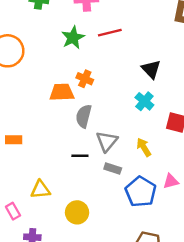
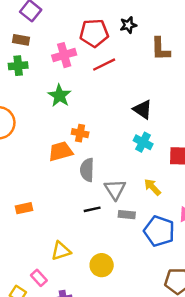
red line: (110, 33) -> (104, 65), moved

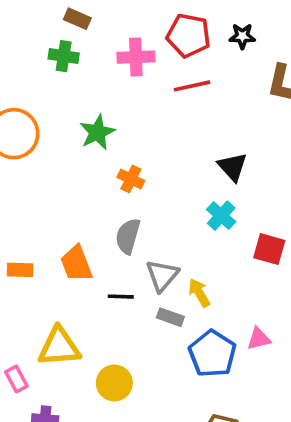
green star: (60, 96) -> (97, 132), moved
orange trapezoid: (61, 151) -> (76, 263), moved, turned -110
yellow arrow: (152, 187) -> (199, 293), moved
yellow triangle: (61, 251) -> (59, 347), size x1.4

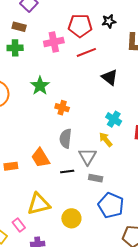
black triangle: (233, 167) -> (110, 77), moved
yellow arrow: (199, 293) -> (106, 140), moved
blue pentagon: (212, 354) -> (111, 205), moved

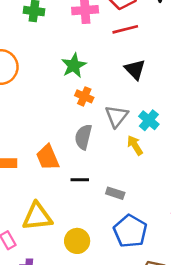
black triangle: (110, 77) -> (135, 69), moved
green star: (40, 86) -> (74, 65), moved
gray triangle: (87, 156) -> (117, 116), moved

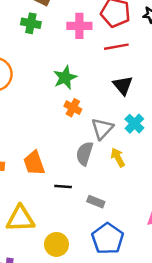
cyan cross: (149, 120) -> (134, 124), moved
gray semicircle: (83, 137) -> (85, 153), moved

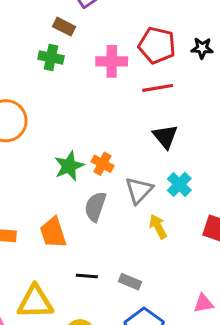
green star: (65, 78) -> (69, 166), moved
gray semicircle: (85, 153) -> (95, 207), moved
black line: (63, 186) -> (87, 276), moved

